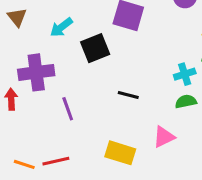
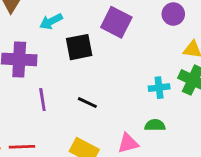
black line: (128, 95) -> (87, 103), moved
green semicircle: (186, 101) -> (155, 125), moved

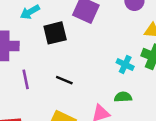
cyan cross: (159, 88) -> (125, 65), turned 35

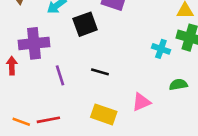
green semicircle: (123, 97) -> (178, 85), moved

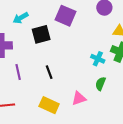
black line: (100, 72) -> (49, 72), turned 48
green semicircle: (178, 85) -> (100, 84), moved, turned -64

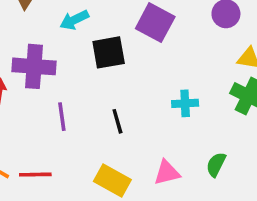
cyan cross: (98, 59) -> (185, 103), moved, turned -32
green semicircle: (100, 84) -> (216, 165), moved

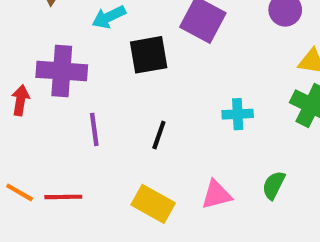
black line: (117, 121) -> (159, 135), turned 35

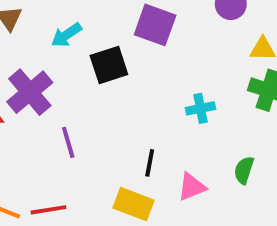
purple cross: (62, 71) -> (30, 92), turned -36
black line: (159, 135) -> (150, 163), moved

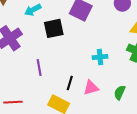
purple line: (68, 142) -> (39, 68), moved
pink triangle: (192, 187) -> (91, 88), moved

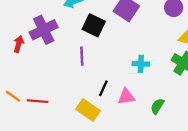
black square: (54, 28) -> (94, 25), turned 30
purple line: (39, 68) -> (82, 56), moved

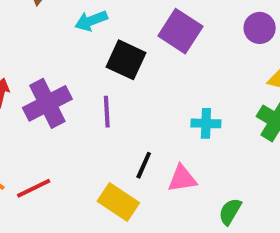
purple cross: (44, 30) -> (47, 103), moved
red line: (38, 101) -> (34, 188), turned -30
green semicircle: (157, 106) -> (230, 211), moved

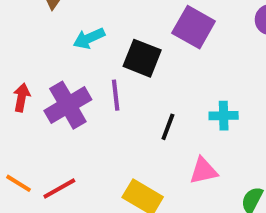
cyan arrow: (91, 21) -> (89, 38), moved
purple line: (107, 112) -> (116, 95), moved
black line: (144, 165) -> (168, 127), moved

